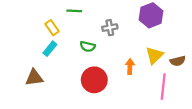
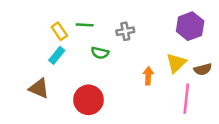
green line: (74, 11) -> (85, 25), moved
purple hexagon: (151, 15) -> (190, 26), moved
brown triangle: (34, 78) -> (39, 88), turned 30
red circle: (94, 80) -> (88, 100), moved

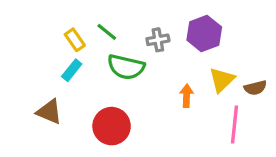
green line: (85, 25) -> (107, 32), turned 36
purple hexagon: (190, 26) -> (204, 33), moved
green semicircle: (100, 53) -> (126, 67), size x1.6

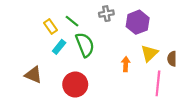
gray cross: (158, 40) -> (106, 14), moved
green semicircle: (126, 67) -> (85, 45), turned -125
cyan rectangle: (72, 70) -> (59, 47), moved
brown semicircle: (255, 88) -> (172, 59), turned 104

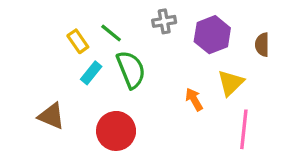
brown semicircle: (172, 59) -> (262, 45), moved
orange arrow: (126, 64) -> (194, 99), turned -32

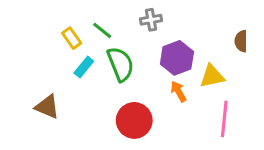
purple hexagon: (212, 35) -> (177, 58), moved
yellow triangle: (231, 83) -> (212, 76), turned 32
red circle: (116, 131) -> (134, 120), moved

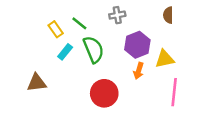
brown semicircle: (241, 41) -> (168, 15), moved
orange arrow: (178, 91) -> (139, 71), turned -133
brown triangle: (47, 107) -> (37, 83), turned -30

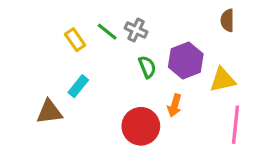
gray cross: (117, 15) -> (136, 30), moved, turned 35
green semicircle: (94, 49) -> (147, 67), moved, size x0.6
cyan rectangle: (65, 52) -> (78, 86), moved
orange arrow: (139, 71) -> (175, 105), moved

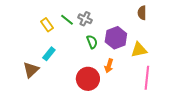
brown triangle: (49, 112) -> (31, 70), turned -36

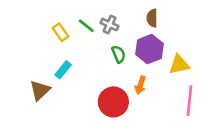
brown semicircle: (142, 13) -> (152, 18), moved

